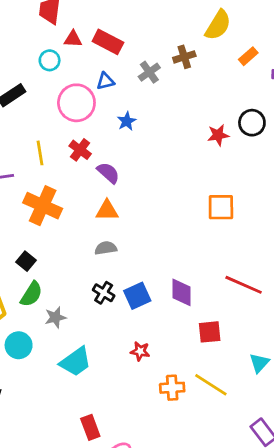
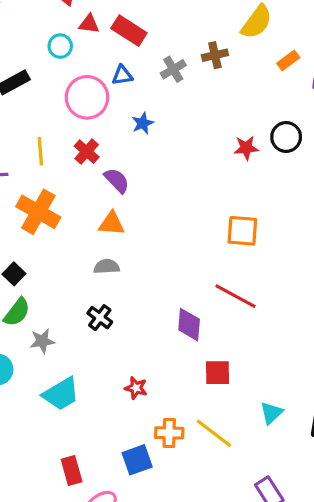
red line: (244, 285) -> (236, 296), moved
blue square: (137, 296) -> (137, 460), moved

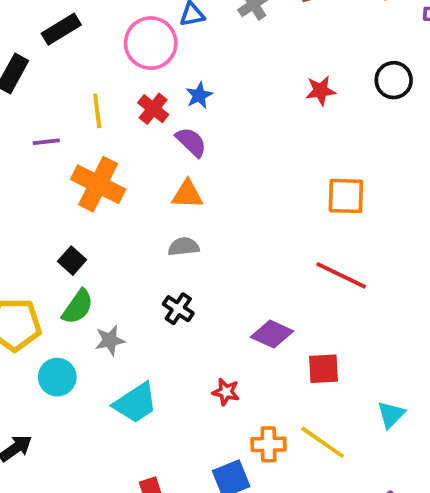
blue star: (143, 123) -> (199, 95), moved
red star: (246, 148) -> (321, 91), moved
purple diamond: (189, 325) -> (272, 334), moved, turned -68

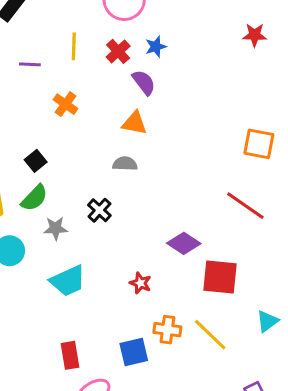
red star: (321, 91) -> (255, 35), moved
orange cross: (98, 184) -> (65, 104), size x0.6
black cross: (178, 309) -> (99, 210), moved
red square: (324, 369) -> (220, 277), size x1.4

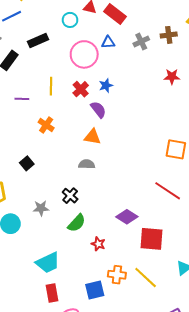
green semicircle: (34, 198) -> (77, 223), moved
cyan trapezoid: (68, 281) -> (48, 263), moved

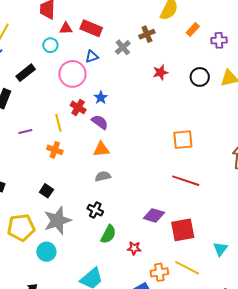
yellow line: (51, 86) -> (58, 123), moved
gray star: (41, 208) -> (57, 220), moved, size x1.8

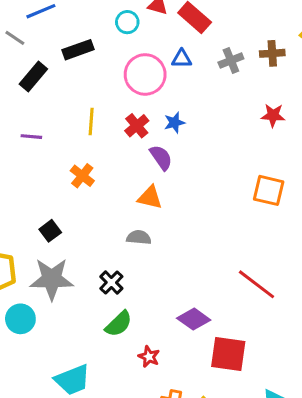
yellow line: (58, 123) -> (91, 121), moved
purple line: (25, 132) -> (31, 137), moved
orange square: (183, 140) -> (269, 190), moved

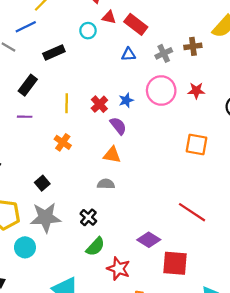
pink circle: (145, 74) -> (161, 91), moved
black rectangle: (33, 77) -> (28, 85), moved
red star: (149, 357) -> (118, 269), size x1.5

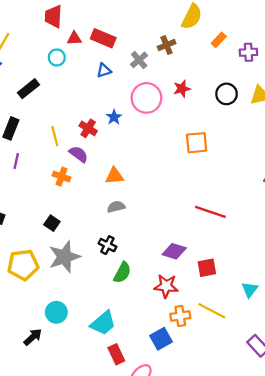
purple line: (25, 117) -> (16, 161), turned -64
purple semicircle: (118, 126) -> (79, 154), moved
cyan circle: (25, 247) -> (56, 312), moved
red square: (175, 263) -> (207, 268), size x0.7
red star: (118, 269) -> (166, 286), moved

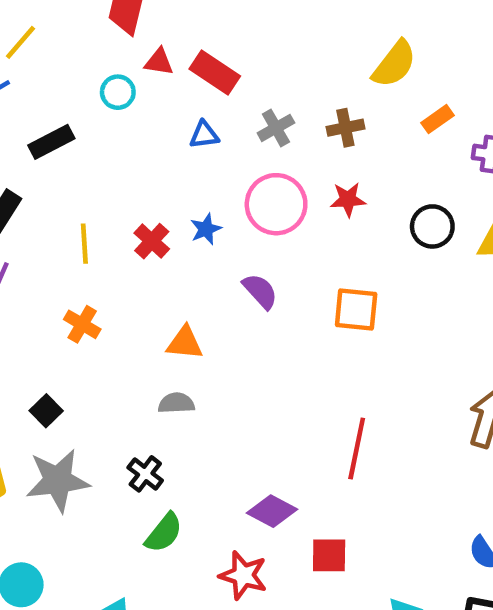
brown cross: (167, 45) -> (345, 128), moved
purple semicircle: (79, 154) -> (260, 291), moved
red line: (210, 212) -> (357, 449), turned 72

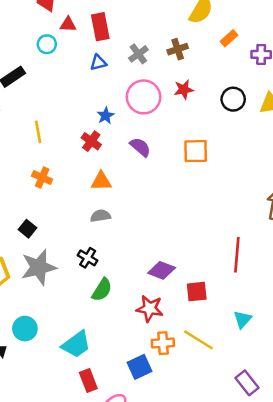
red rectangle: (215, 72) -> (100, 27), turned 52
red cross: (152, 241) -> (91, 141), moved
red line: (357, 449) -> (237, 255), moved

